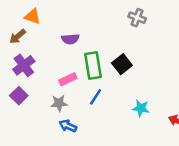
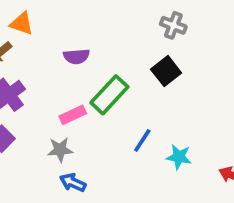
black square: (122, 64) -> (166, 71), moved
green rectangle: (93, 65) -> (109, 95), turned 52
blue line: (96, 97) -> (142, 140), moved

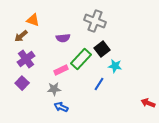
gray cross: (173, 25) -> (95, 21), moved, size x1.5
black square: (166, 71) -> (102, 49), moved
cyan star: (179, 157) -> (115, 66), moved

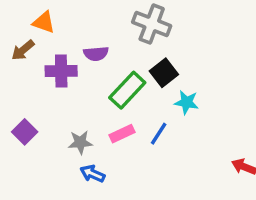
purple cross: (26, 59) -> (61, 71), moved, turned 36
pink rectangle: (61, 70) -> (122, 134), moved

